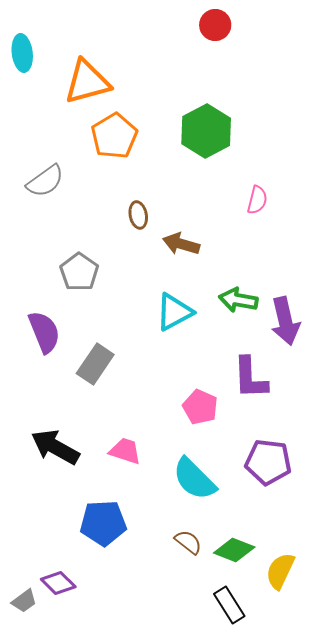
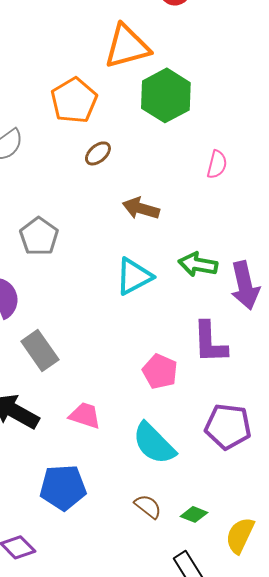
orange triangle: (87, 82) -> (127, 46), moved
brown ellipse: (138, 215) -> (98, 153), moved, turned 60
gray rectangle: (95, 364) -> (40, 350), moved, turned -69
green diamond: (234, 550) -> (194, 514), size x0.7

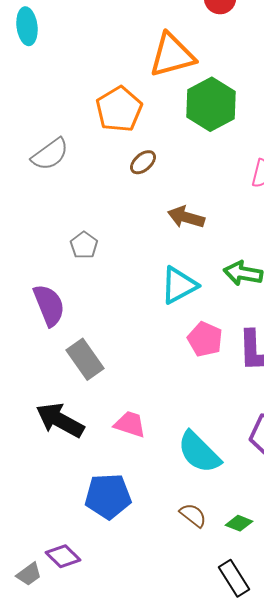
gray pentagon: (39, 236) -> (84, 245), size x0.7
pink pentagon: (160, 371) -> (205, 339), moved

